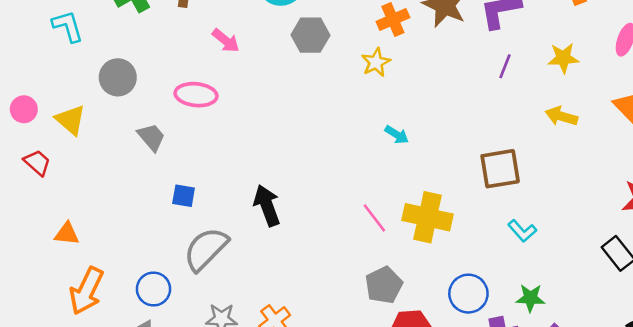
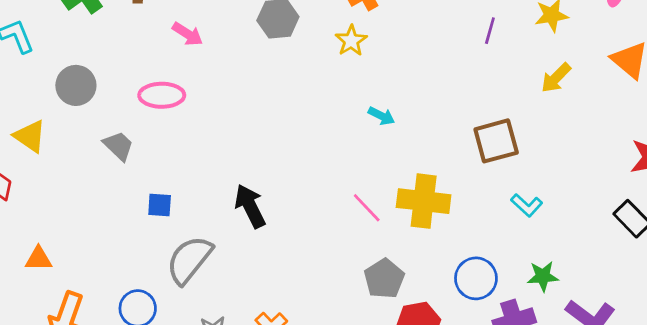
yellow arrow: (561, 116) -> (556, 78), turned -56

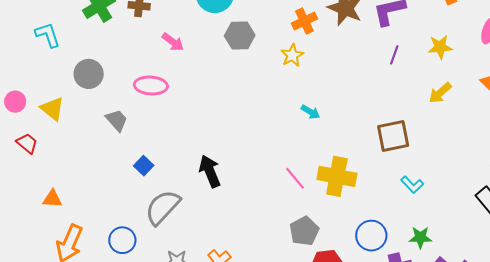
blue square: (160, 205) -> (144, 166), turned 36

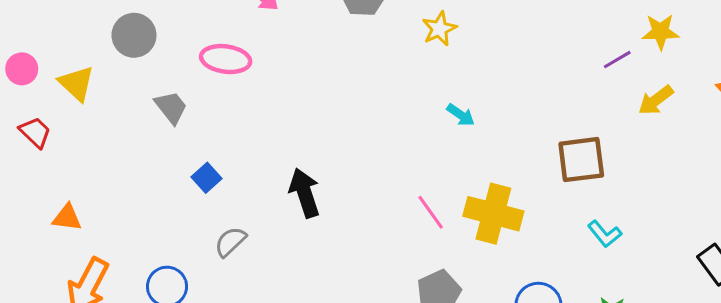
purple line: (394, 55) -> (617, 60), moved, turned 36
gray semicircle: (163, 207) -> (230, 242), size x0.6

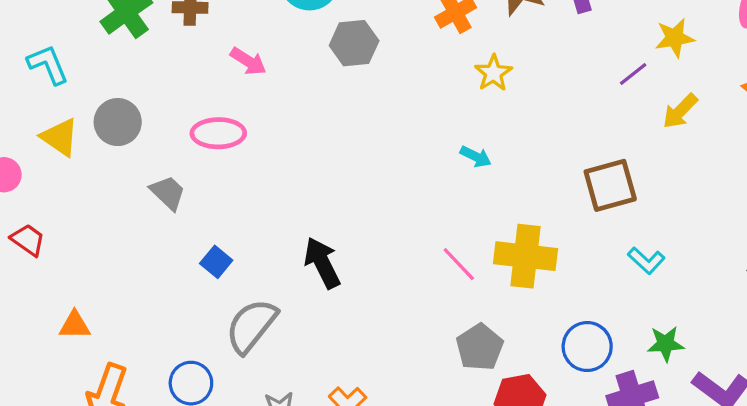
yellow star: (439, 29) -> (493, 73), moved
yellow triangle: (76, 83) -> (60, 137), moved
gray semicircle: (230, 242) -> (251, 326), size x1.6

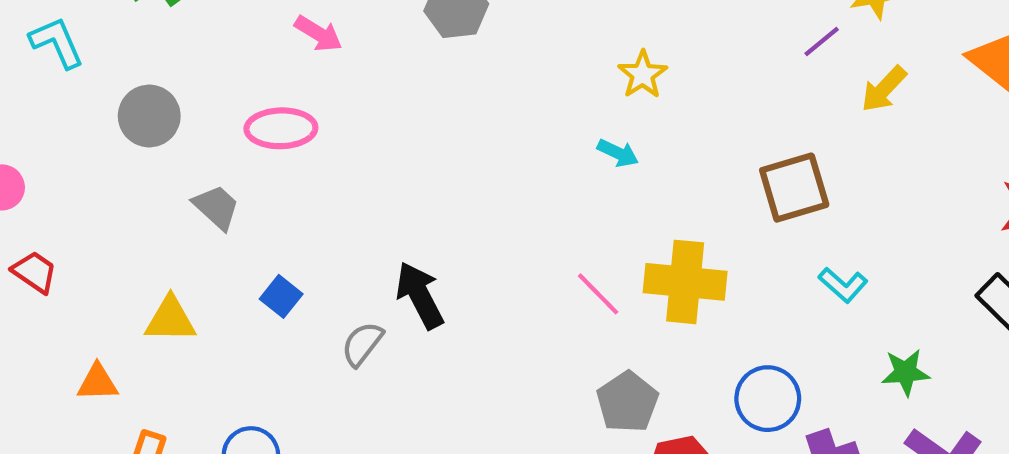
yellow star: (493, 73) -> (643, 74), moved
yellow triangle: (60, 137) -> (170, 320), moved, turned -33
gray semicircle: (251, 326) -> (362, 344), moved, size x0.6
green star: (666, 344) -> (906, 372), moved

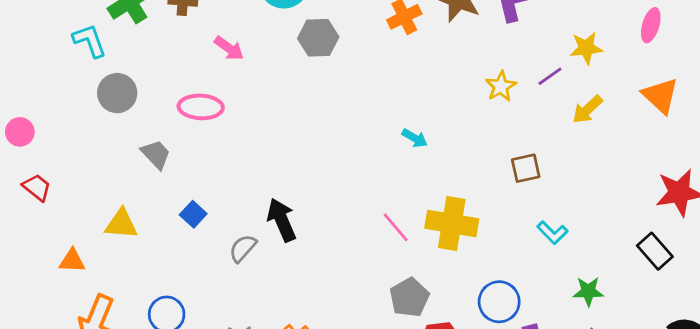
cyan L-shape: (57, 42) -> (90, 41), moved
yellow star: (643, 74) -> (501, 86), moved
brown square: (794, 188) -> (526, 168), size x0.7

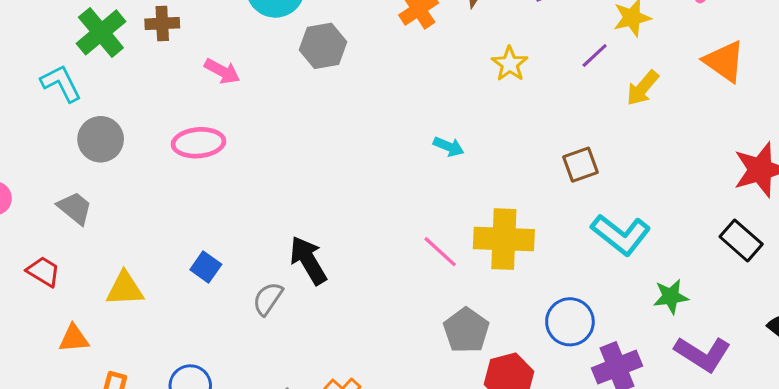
yellow star: (501, 86) -> (510, 64), moved
gray trapezoid: (156, 154) -> (75, 208), moved
red trapezoid: (37, 187) -> (43, 272), moved
cyan L-shape: (552, 233) -> (621, 235), size x1.6

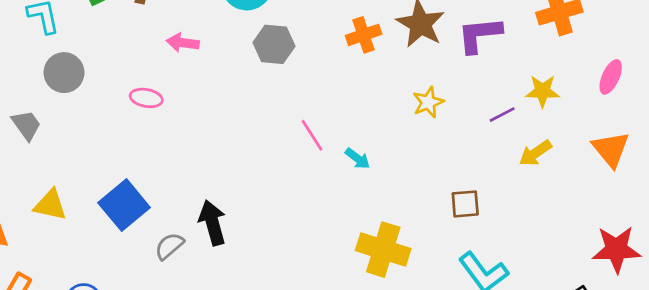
pink arrow: (222, 71) -> (183, 43), turned 144
pink ellipse: (198, 143) -> (146, 98), size x0.7
pink line: (440, 252) -> (312, 135), moved
blue square: (206, 267) -> (124, 205), size x1.8

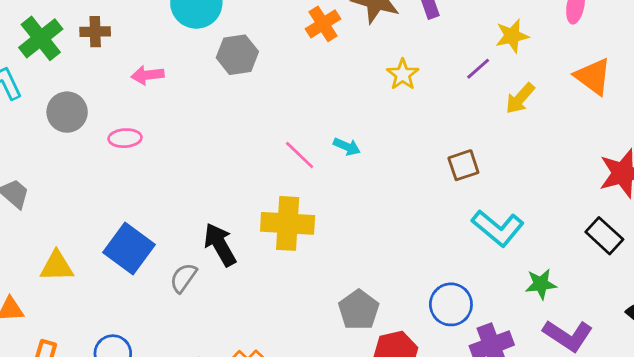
gray circle: (64, 73) -> (67, 112), moved
pink line: (312, 135) -> (300, 155), moved
yellow cross: (383, 250) -> (288, 223), moved

